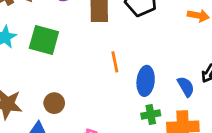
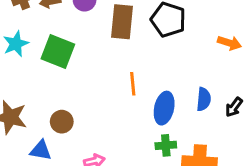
blue semicircle: (186, 87) -> (204, 99), moved, turned 30

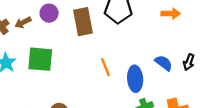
blue semicircle: (204, 99) -> (164, 63), turned -42

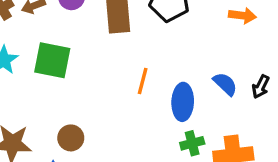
orange line: (105, 67) -> (143, 81), turned 30

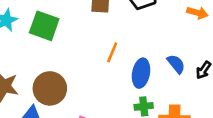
brown circle: (71, 138) -> (50, 88), size x1.6

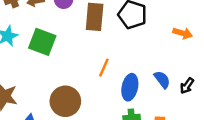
brown circle: (50, 88) -> (65, 101), moved

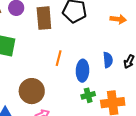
blue semicircle: (162, 80) -> (108, 60), turned 42

